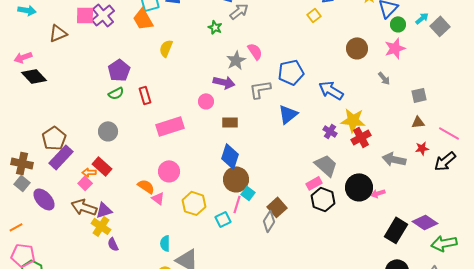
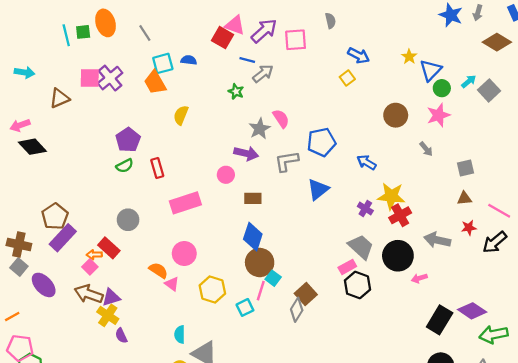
blue arrow: (331, 90) -> (366, 162), size x0.7
gray circle: (108, 131) -> (128, 220), moved
black circle: (359, 187) -> (398, 256), moved

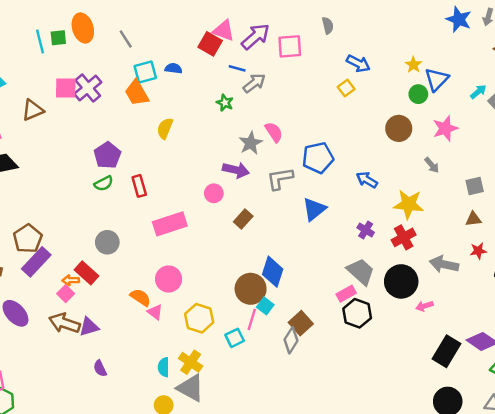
green circle: (442, 88) -> (418, 94), moved
yellow star: (391, 196) -> (409, 204), moved
brown rectangle: (253, 198) -> (243, 219), turned -48
blue diamond: (253, 237) -> (273, 272), moved
yellow cross: (108, 315) -> (191, 362), moved

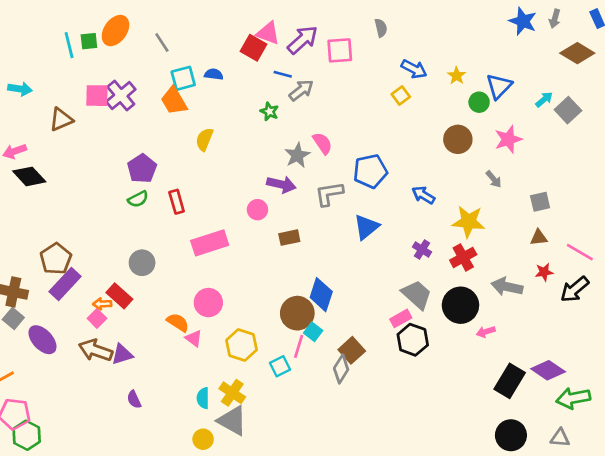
orange ellipse: (83, 28) -> (115, 31), turned 52
yellow star: (413, 65) -> (457, 76), moved
brown rectangle: (243, 219) -> (289, 238), turned 36

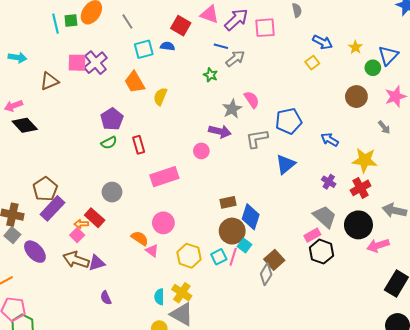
red square: (253, 48) -> (181, 26), moved
orange trapezoid: (174, 101) -> (135, 82), moved
brown rectangle: (289, 238) -> (228, 202), moved
pink arrow: (486, 332) -> (378, 245), size x1.5
cyan square: (280, 366) -> (219, 257), moved

